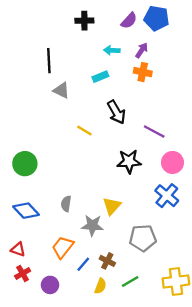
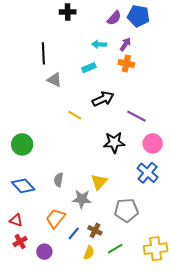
black cross: (84, 21) -> (68, 12), moved
black arrow: (116, 112) -> (103, 99), turned -85

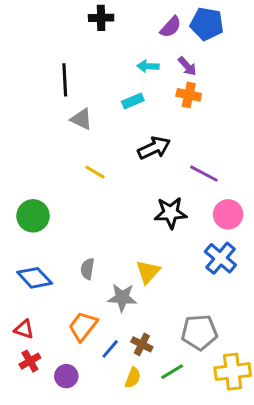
purple arrow: (125, 44) -> (187, 66), turned 104
yellow line: (75, 115) -> (95, 172), moved
gray pentagon: (126, 210) -> (199, 332), moved

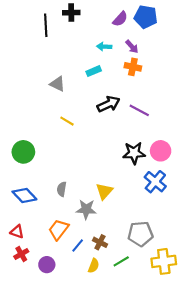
black line: (65, 80) -> (46, 25), moved
purple line: (204, 174) -> (139, 110), moved
black star: (171, 213) -> (134, 153), moved

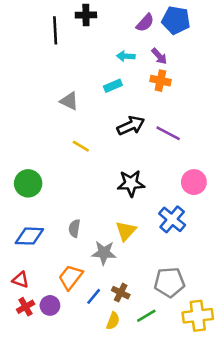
black star: (134, 153) -> (131, 183), moved
blue cross: (155, 182) -> (172, 219), moved
blue diamond: (24, 196) -> (29, 236), turned -45
purple circle: (47, 265) -> (50, 305), moved

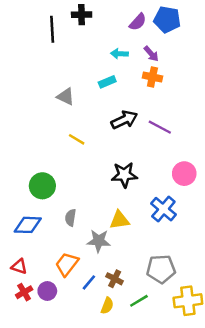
green circle: (28, 183) -> (42, 186), moved
yellow triangle: (126, 231) -> (119, 220), turned 40

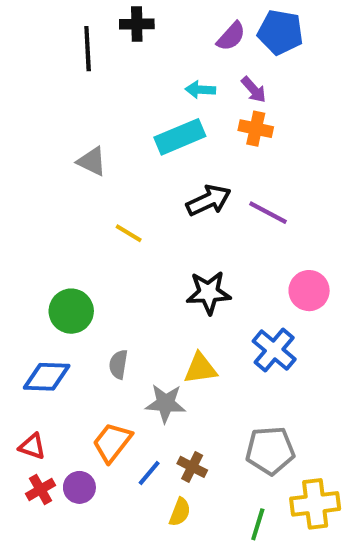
cyan rectangle: (107, 82) -> (180, 137), size x1.6
gray triangle: (66, 97) -> (92, 161), moved
green line: (139, 301) -> (258, 524), moved, turned -42

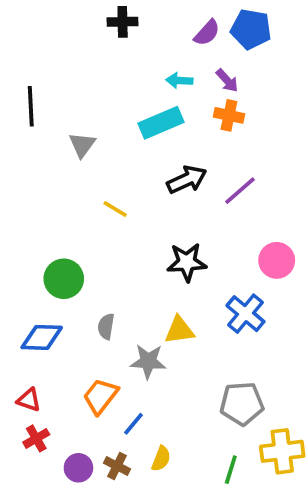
black line: (88, 49) -> (31, 106), moved
gray triangle: (92, 161) -> (82, 145), turned 40
purple line: (268, 213) -> (240, 191), turned -69
brown cross: (192, 467) -> (117, 466), moved
purple circle: (79, 487) -> (78, 468), moved

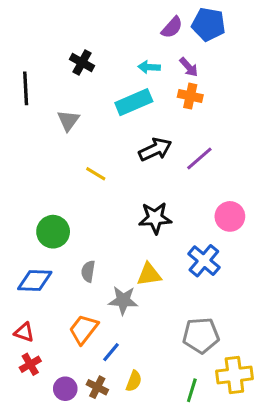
black cross: (123, 22) -> (82, 62), moved, turned 30

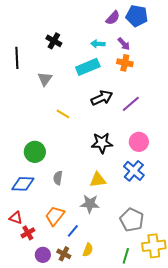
pink circle: (230, 216) -> (139, 142), moved
gray star: (123, 300) -> (90, 204), moved
gray pentagon: (201, 335) -> (132, 220), turned 30
red cross: (30, 364) -> (28, 233), moved

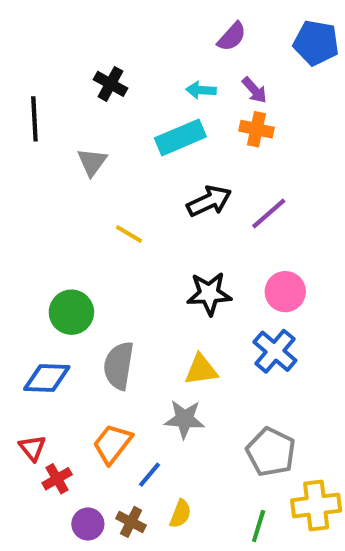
blue pentagon: (137, 16) -> (316, 43), moved
gray semicircle: (58, 178) -> (119, 366), size x1.6
red triangle: (16, 218) -> (32, 448), turned 32

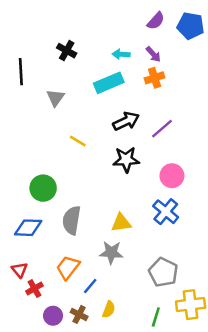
purple semicircle: (232, 37) -> (156, 21), moved
orange cross: (256, 129) -> (155, 78), turned -30
black star: (209, 294) -> (126, 160), moved

